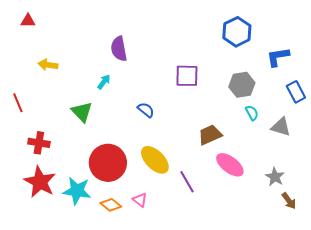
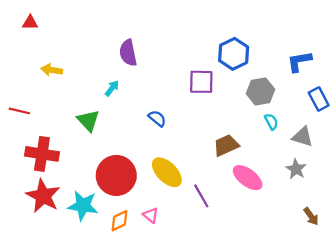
blue hexagon: (237, 32) -> (234, 54), moved
red line: (18, 103) -> (19, 111), turned -54
red cross: (39, 143) -> (42, 154), size x1.4
gray star: (275, 177) -> (296, 169), moved
orange diamond: (111, 205) -> (119, 221), turned -65

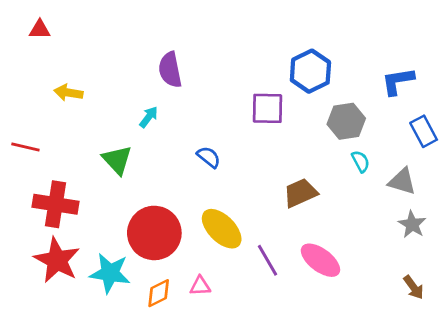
gray star: (296, 169) -> (412, 224), moved
pink ellipse: (248, 178) -> (320, 260), moved
pink triangle: (151, 215) -> (200, 286), turned -42

